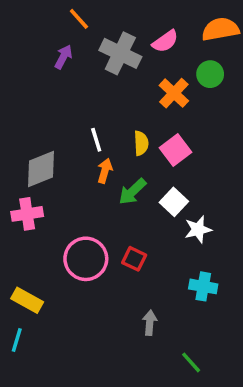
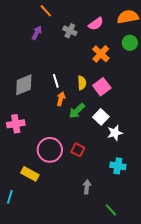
gray cross: (120, 53) -> (70, 31), size x0.6
green circle: (210, 74) -> (130, 43), moved
gray diamond: (41, 169) -> (24, 85), moved
yellow rectangle: (27, 300) -> (30, 174), moved

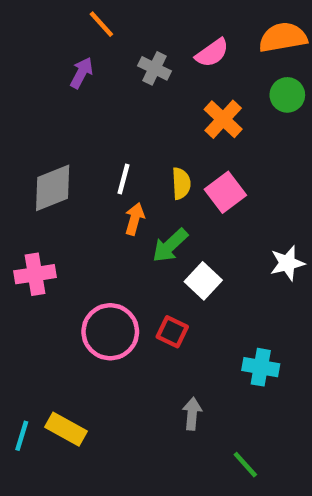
white line: (56, 81) -> (124, 179), turned 32
white square: (101, 117) -> (203, 281), moved
white star: (115, 133) -> (287, 263), moved
yellow rectangle: (30, 174) -> (66, 429), moved

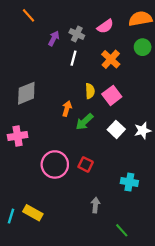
orange line: (101, 24) -> (29, 15), moved
purple arrow: (81, 73) -> (54, 38), moved
white line: (124, 179) -> (73, 58), moved
white square: (203, 281) -> (116, 129), moved

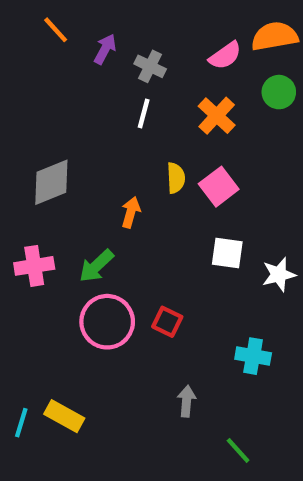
pink semicircle: (105, 26) -> (225, 56), moved
purple arrow: (54, 38) -> (105, 49), moved
green arrow: (84, 122) -> (96, 266), moved
white square: (116, 129) -> (227, 253), turned -35
white star: (143, 131) -> (279, 274), moved

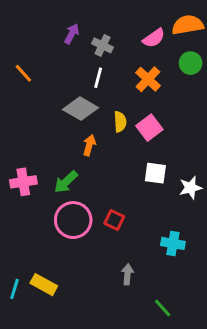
orange line: (56, 30) -> (23, 73), moved
gray diamond: (51, 182) -> (81, 109), moved, turned 52

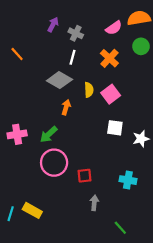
red square: (114, 220) -> (84, 176), moved, turned -32

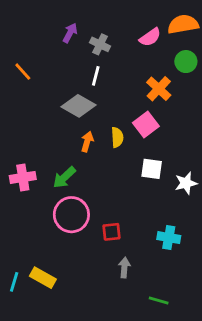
orange cross: (109, 58) -> (159, 89), moved
yellow semicircle: (89, 90) -> (117, 137), moved
green line: (120, 228) -> (159, 301), turned -32

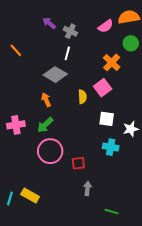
purple arrow: (70, 33) -> (49, 23), turned -80
orange arrow: (87, 142) -> (46, 100), moved, turned -40
cyan cross: (169, 238) -> (111, 147), moved

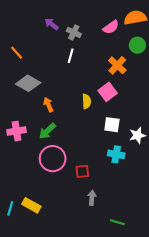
gray diamond: (55, 75) -> (28, 83), moved

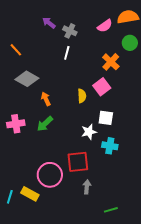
white star: (137, 135) -> (89, 132), moved
pink circle: (53, 159) -> (50, 175), moved
red square: (82, 171) -> (78, 162), size x1.6
green line: (117, 222) -> (111, 210), turned -32

